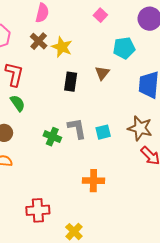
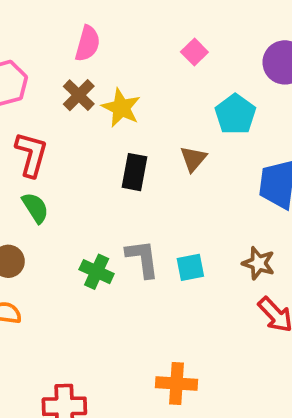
cyan pentagon: (124, 48) -> (235, 114), turned -30
brown star: (140, 128) -> (258, 263), size x0.7
orange cross: (93, 181) -> (176, 383), moved

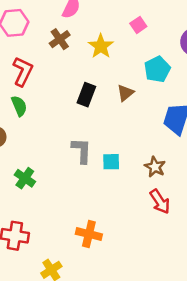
yellow star: (121, 108) -> (101, 46), moved
green cross: (97, 272) -> (25, 178), moved

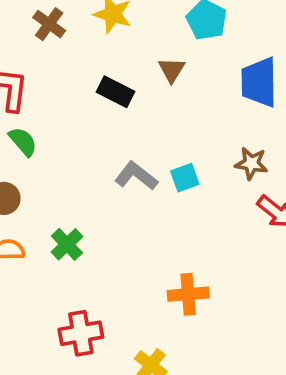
black rectangle: (86, 95) -> (116, 92), turned -65
gray L-shape: (82, 151) -> (136, 176), turned -36
green cross: (25, 178) -> (67, 244), turned 30

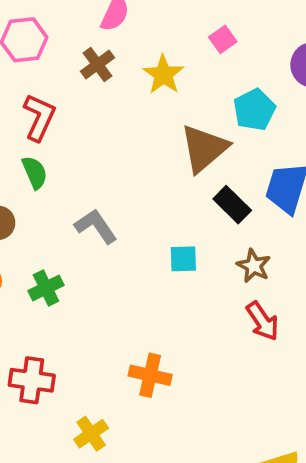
brown triangle: (172, 70) -> (204, 148), size x1.8
black rectangle: (116, 92) -> (232, 205), moved
gray L-shape: (136, 176) -> (96, 226), moved

